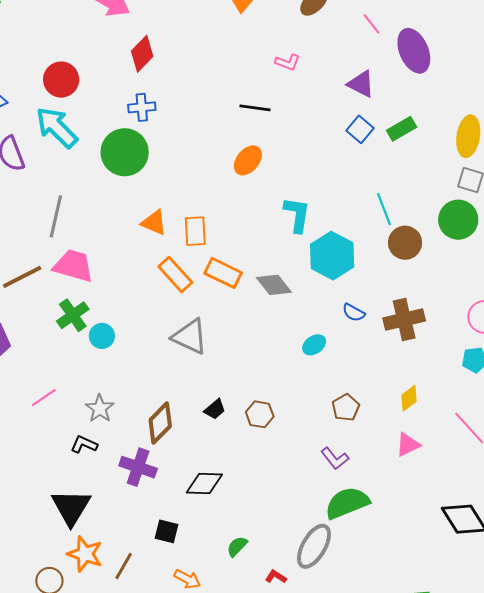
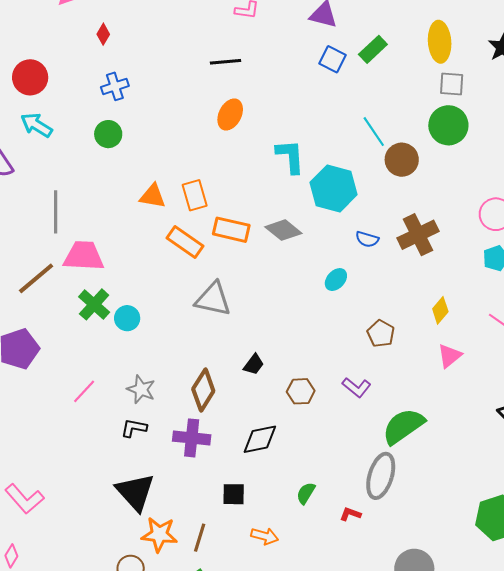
red diamond: (142, 54) -> (103, 34), size x0.6
cyan arrow: (57, 127) -> (36, 125), size x0.7
green circle: (125, 152) -> (108, 134), size x0.6
brown hexagon: (260, 414) -> (301, 391), moved
purple L-shape: (335, 458) -> (356, 387), moved

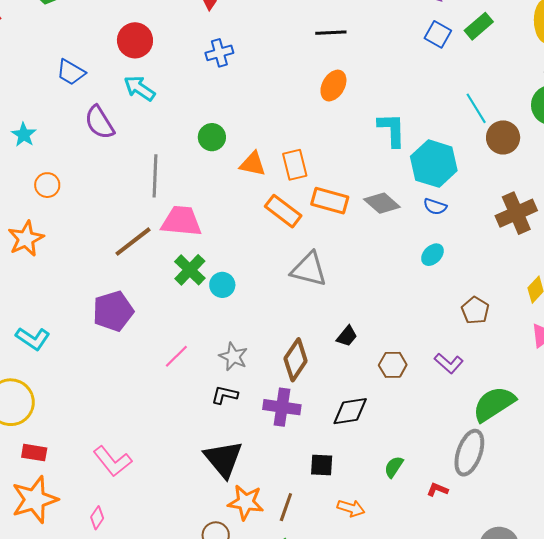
green circle: (108, 134) -> (212, 137), moved
blue semicircle: (367, 239) -> (435, 207), moved

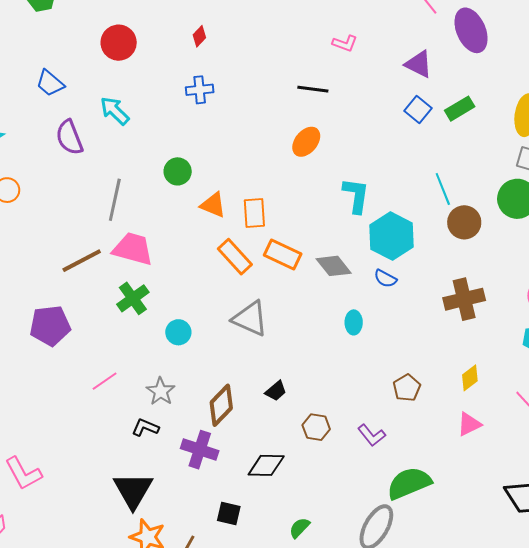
red circle: (135, 40) -> (119, 43), moved
cyan ellipse: (432, 255) -> (354, 322), moved, turned -55
cyan circle: (222, 285) -> (178, 332), moved

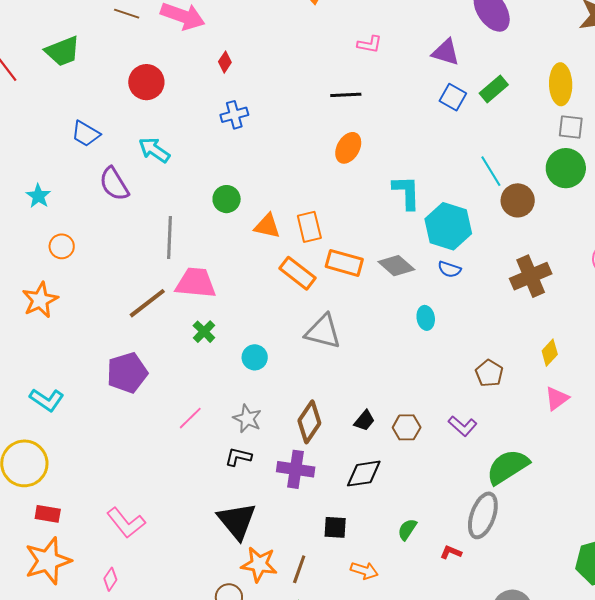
green cross: (133, 298) -> (204, 332), size x0.7
black trapezoid: (276, 391) -> (364, 421), moved

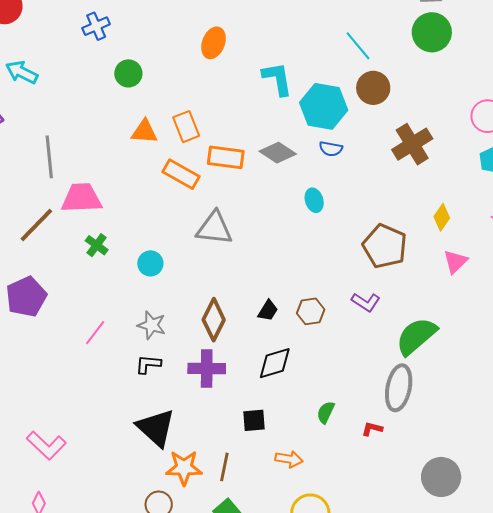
green circle: (227, 199) -> (128, 73), moved
brown circle: (518, 200) -> (373, 88), moved
brown pentagon: (489, 373) -> (385, 246), size x1.6

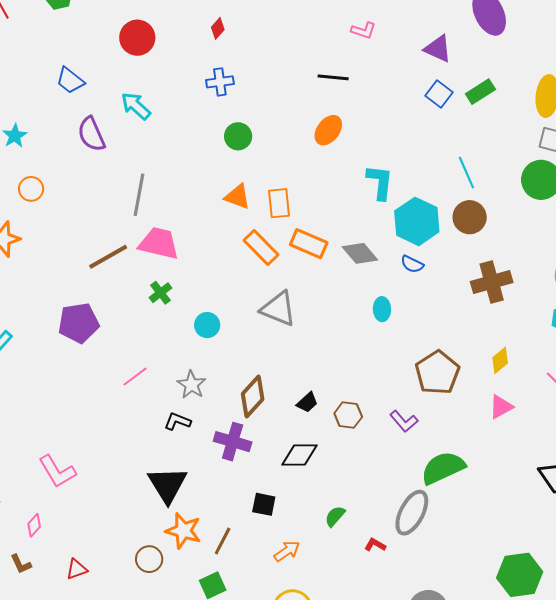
orange arrow: (289, 459) -> (287, 551), turned -60

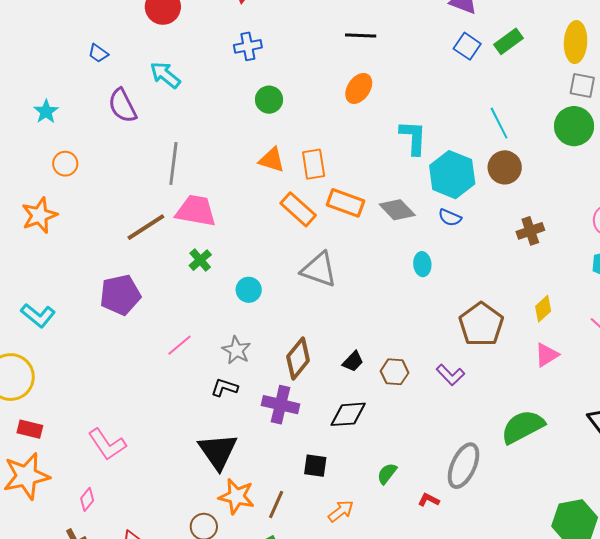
blue trapezoid: (70, 81) -> (98, 53), size x0.7
brown cross: (492, 282) -> (530, 231), size x0.7
green semicircle: (443, 468) -> (523, 427), moved

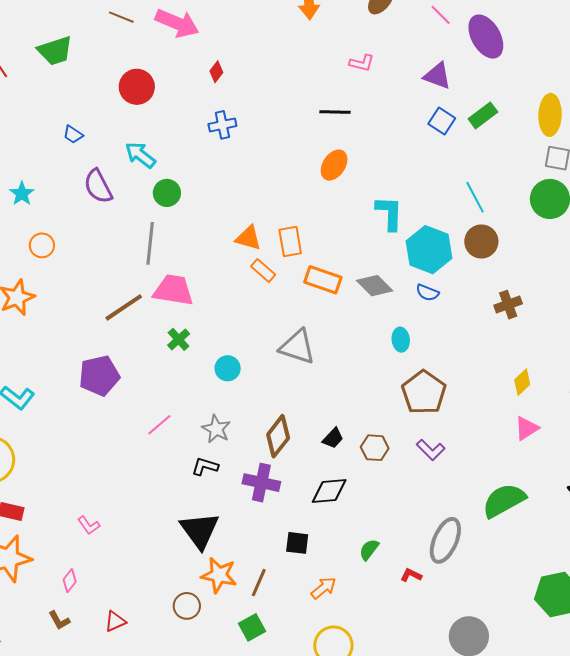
green circle: (269, 100) -> (167, 193), moved
orange rectangle: (298, 209) -> (263, 271), moved, size x0.7
brown pentagon: (481, 324) -> (424, 392), moved
pink L-shape: (107, 444) -> (89, 525), size x0.6

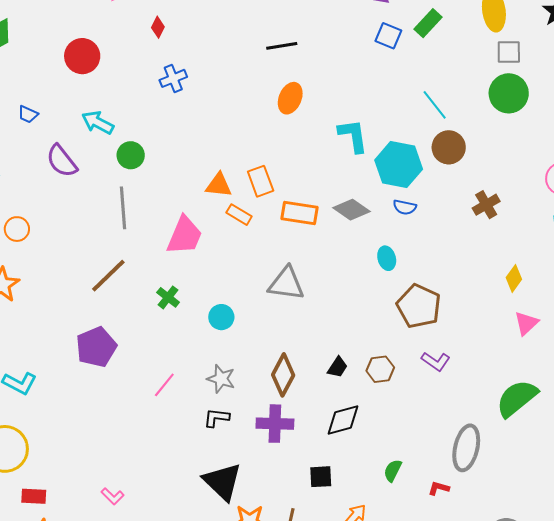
pink trapezoid: (173, 290) -> (184, 235), moved, turned 114

